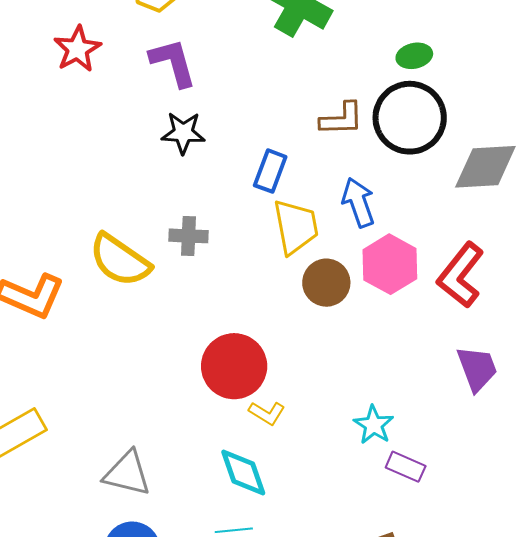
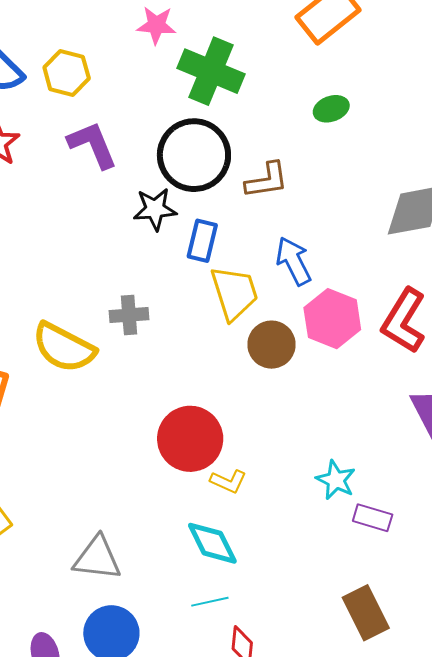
black circle: (410, 118) -> (194, 155), moved
black star: (183, 133) -> (155, 209), moved

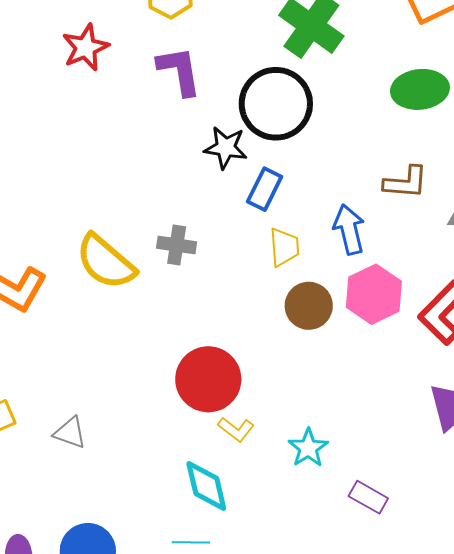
green ellipse: (331, 109) -> (420, 89), size x1.6
brown L-shape: (267, 180) -> (406, 182), moved
yellow trapezoid: (234, 293) -> (284, 247), size x0.7
cyan star: (336, 480) -> (308, 448), moved
gray triangle: (97, 558) -> (70, 433), moved, size x0.7

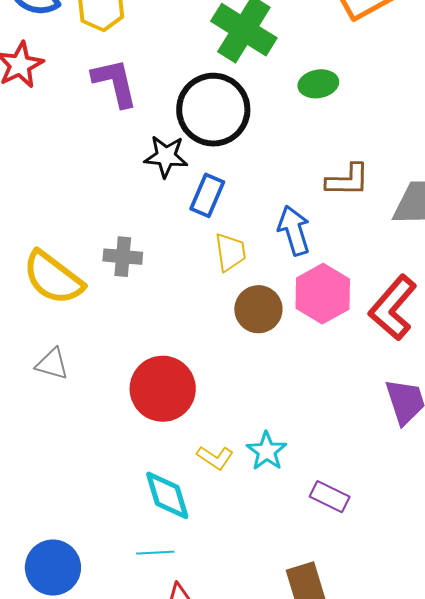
green ellipse: (420, 89) -> (318, 84), moved, size x0.7
yellow L-shape: (236, 429) -> (215, 458), moved
gray triangle: (70, 433) -> (52, 364), moved

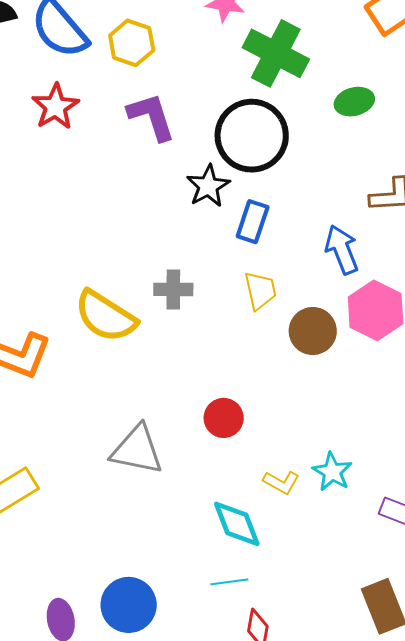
black star: (166, 156) -> (208, 186), turned -30
yellow trapezoid: (230, 252) -> (260, 291), moved
gray triangle: (52, 364) -> (137, 450), moved, size x1.6
red circle: (163, 389) -> (224, 418), size x0.6

